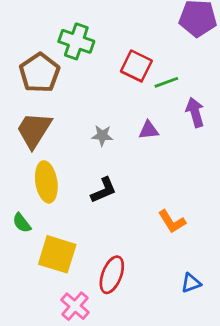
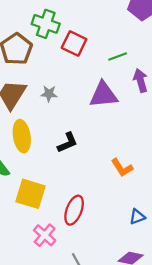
red square: (136, 66) -> (74, 44), moved
purple triangle: (149, 130) -> (103, 95), size x1.8
gray star: (102, 136) -> (49, 94), moved

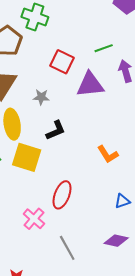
red square: (74, 44) -> (62, 62), moved
gray star: (49, 94) -> (41, 97), moved
yellow square: (30, 194) -> (27, 157), moved

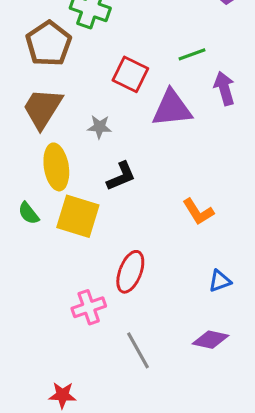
pink cross: (34, 219) -> (89, 307), turned 30

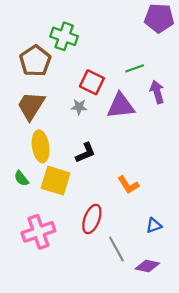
gray star: (99, 127) -> (79, 107), moved
orange L-shape: (198, 212) -> (128, 185), moved
pink cross: (89, 307) -> (38, 232), moved, size x1.4
gray line: (138, 350) -> (116, 249), moved

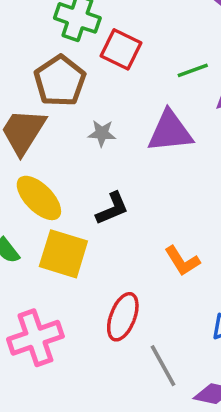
brown pentagon: (35, 61) -> (60, 81), moved
red square: (92, 82) -> (121, 49), moved
yellow ellipse: (41, 146) -> (39, 198), turned -36

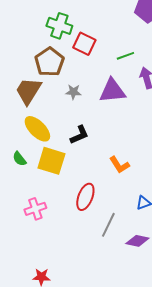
pink cross: (35, 338) -> (35, 209), size x0.7
gray line: (163, 366) -> (108, 225), turned 55

